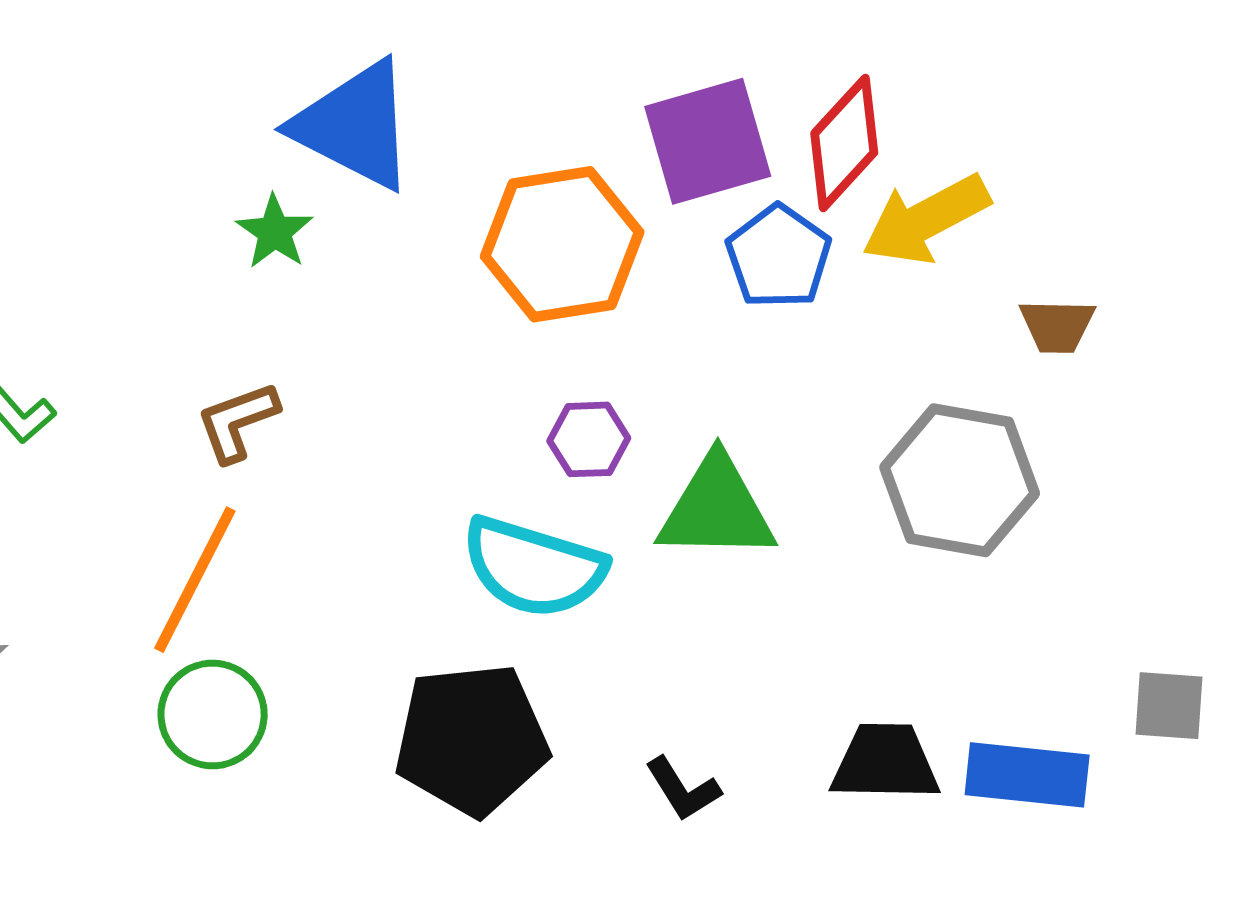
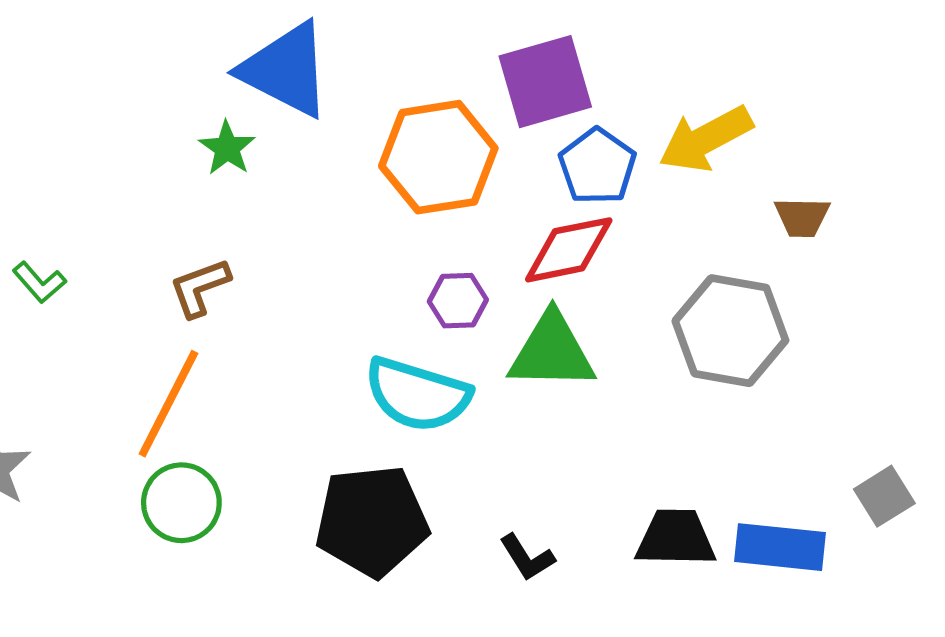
red diamond: (844, 143) -> (569, 250), moved, turned 36
gray square: (1169, 706) -> (884, 496), turned -36

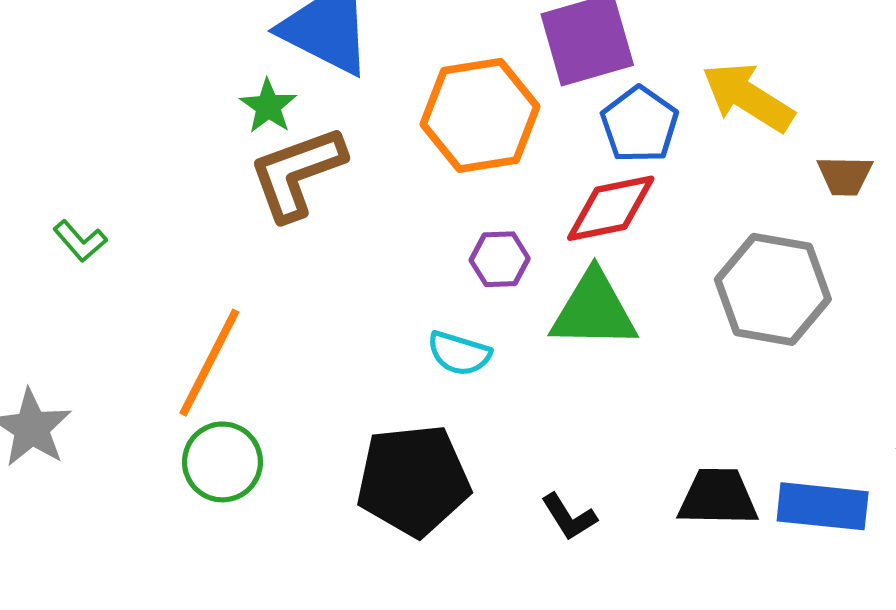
yellow arrow: (706, 139) -> (748, 97), turned 60
brown L-shape: (200, 288) -> (297, 173), moved, size x1.6
cyan semicircle: (417, 395) -> (459, 353), size x0.6

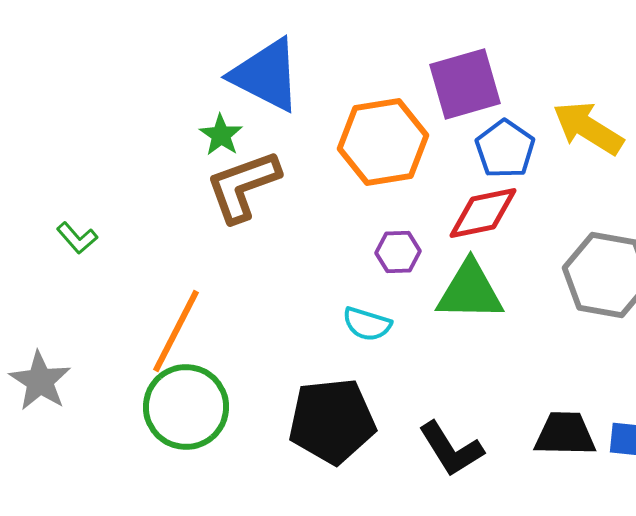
green circle: (222, 462) -> (186, 407), size x1.4
black L-shape: (569, 517) -> (451, 449), size x1.5

